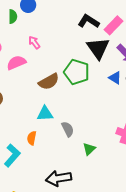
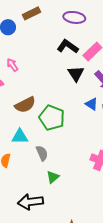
black triangle: (98, 48) -> (76, 74), size x0.7
green pentagon: (77, 72) -> (52, 118), moved
green triangle: (89, 149) -> (53, 177), moved

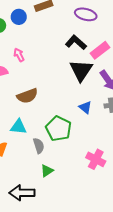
black triangle: (76, 74) -> (81, 70), size x1.4
blue triangle: (92, 104) -> (85, 107), moved
green pentagon: (52, 118) -> (59, 129), moved

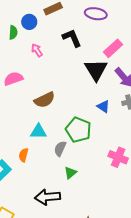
black L-shape: (76, 42) -> (72, 38), moved, turned 30
pink arrow: (19, 55) -> (37, 50), moved
gray semicircle: (39, 146) -> (60, 149), turned -133

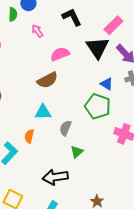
pink semicircle: (13, 79) -> (60, 54), moved
green pentagon: (78, 130) -> (98, 106), moved

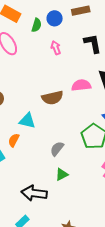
pink semicircle: (60, 54) -> (81, 85), moved
cyan triangle: (43, 112) -> (27, 121), moved
orange semicircle: (29, 136) -> (14, 140), moved

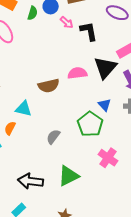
pink arrow: (56, 48) -> (67, 22), moved, turned 152
green triangle: (62, 175) -> (68, 176), moved, size x1.6

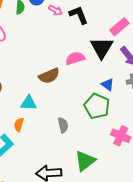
gray semicircle: (53, 137) -> (63, 125), turned 140

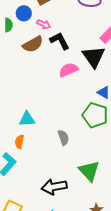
black L-shape: (79, 15) -> (60, 41), moved
brown semicircle: (49, 76) -> (33, 44), moved
green triangle: (85, 161) -> (89, 171), turned -30

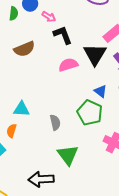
brown semicircle: (33, 44) -> (24, 49), moved
gray semicircle: (63, 138) -> (55, 122), moved
green triangle: (89, 171) -> (68, 155), moved

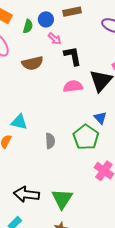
pink arrow: (49, 17) -> (55, 39), moved
green triangle: (68, 155) -> (62, 199), moved

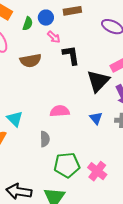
pink semicircle: (73, 86) -> (60, 111), moved
cyan triangle: (19, 122) -> (15, 119), turned 30
green pentagon: (86, 137) -> (67, 165), moved, turned 30

